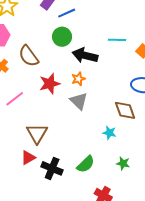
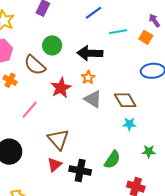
blue line: (67, 13) -> (93, 13), moved
green circle: (62, 37) -> (52, 45), moved
brown diamond: (125, 110) -> (125, 100), moved

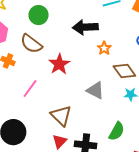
green circle: (52, 45) -> (39, 15), moved
orange star: (88, 77) -> (104, 48), moved
gray triangle: (93, 99) -> (95, 90), moved

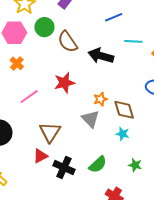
green circle: (39, 15) -> (44, 27), moved
brown semicircle: (31, 44) -> (68, 42), moved
orange star: (104, 48) -> (100, 99), moved

